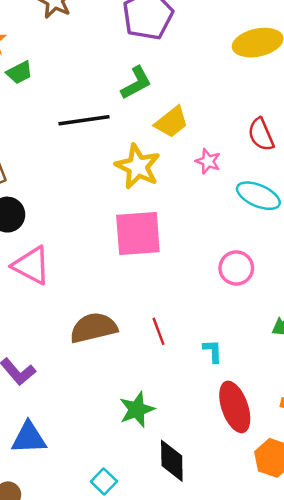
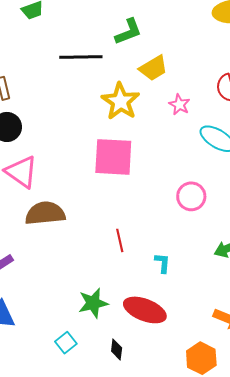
brown semicircle: (94, 328) -> (45, 213), moved
red ellipse: (235, 407) -> (145, 310), moved, turned -57
black diamond: (172, 461) -> (117, 349), size x0.6
cyan square: (104, 481) -> (66, 343), moved

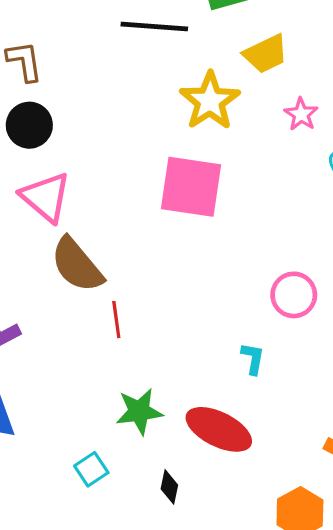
pink circle: (191, 196) -> (294, 295), moved
brown semicircle: (45, 213) -> (77, 265), turned -129
red line: (120, 240) -> (116, 320), moved

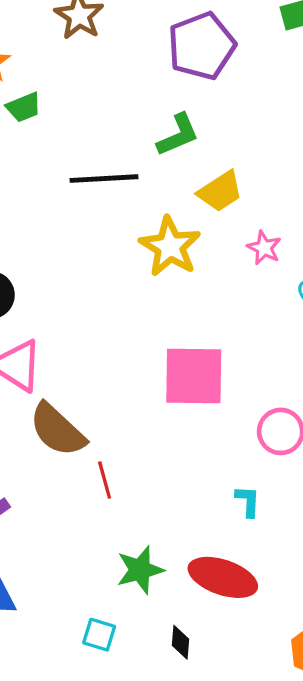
pink square: (191, 187) -> (194, 376), moved
cyan square: (91, 469) -> (99, 635), turned -32

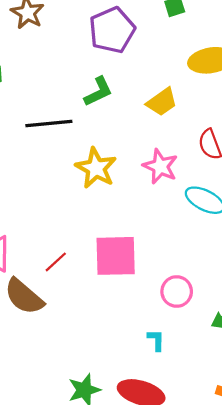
yellow trapezoid: (220, 191) -> (162, 102), moved
pink star: (264, 248) -> (160, 166), size x1.5
red line: (105, 480) -> (56, 262), moved, turned 65

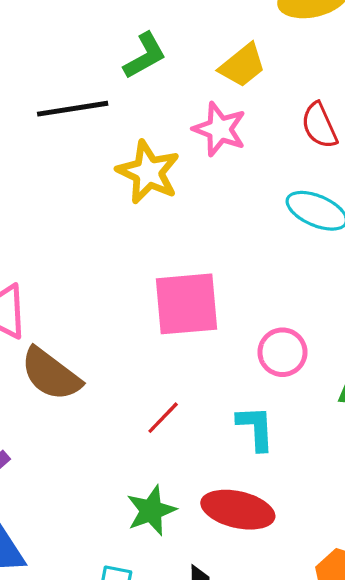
pink star: (160, 166) -> (220, 129), moved
red line: (56, 262) -> (163, 418), moved
cyan L-shape: (156, 340) -> (256, 428), size x1.4

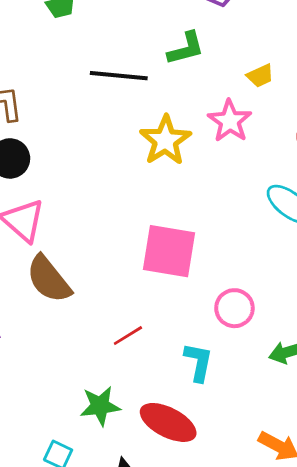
yellow trapezoid: (242, 65) -> (260, 76), size x0.7

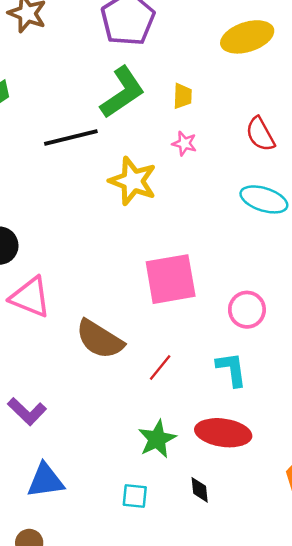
green L-shape: (186, 48) -> (122, 92), size x1.4
yellow trapezoid: (260, 76) -> (183, 96), moved, turned -44
pink star: (230, 121) -> (184, 144), size x0.6
brown semicircle: (49, 279) -> (100, 339), moved

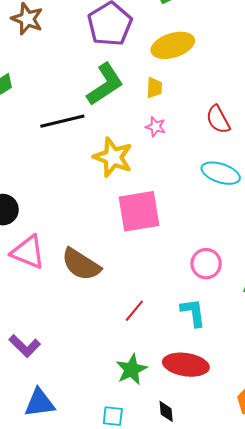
yellow ellipse: (247, 37) -> (173, 45), moved
pink square: (171, 279) -> (139, 211), moved
brown semicircle: (100, 339) -> (81, 264), moved

